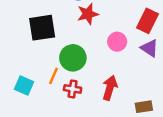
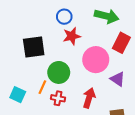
pink circle: (117, 42) -> (96, 60), size x1.6
purple triangle: (150, 48) -> (118, 79), moved

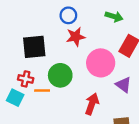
green arrow: (107, 16) -> (114, 16), size x0.7
orange line: (42, 87) -> (42, 90), turned 64
red cross: (58, 98) -> (26, 79), moved

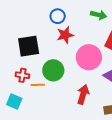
cyan square: (15, 98) -> (14, 102), moved

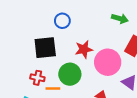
blue circle: (58, 16) -> (62, 21), moved
red star: (65, 35) -> (84, 49), moved

